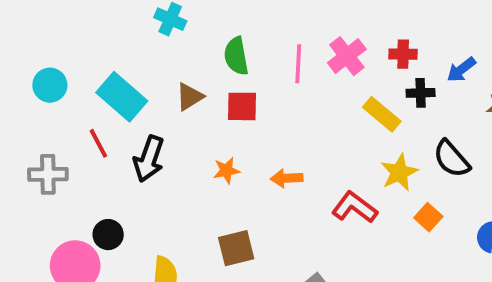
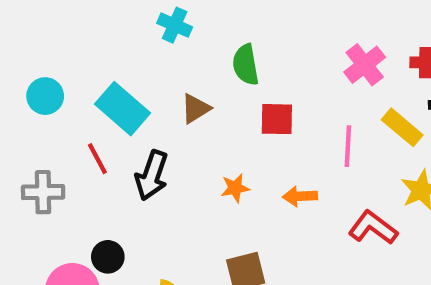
pink line: (298, 64) -> (348, 146), moved
red square: (242, 106) -> (277, 119), moved

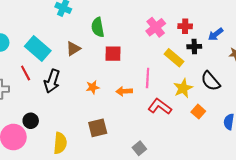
pink line: (348, 146) -> (148, 78), moved

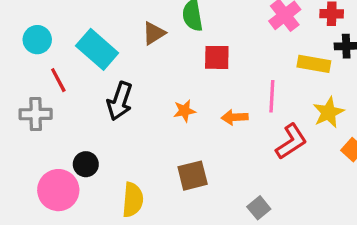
brown triangle: (73, 49) -> (154, 33), moved
yellow rectangle: (174, 58) -> (314, 64), turned -30
red line: (26, 73) -> (58, 80), moved
red L-shape: (160, 107) -> (291, 142), turned 110

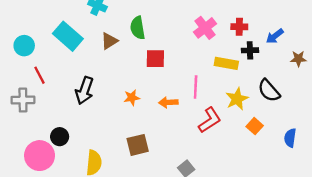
cyan rectangle: (97, 49) -> (68, 36), moved

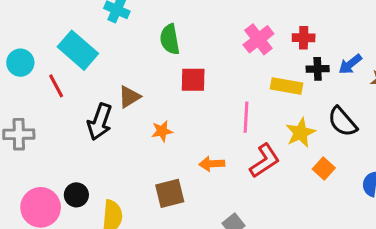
blue arrow: (275, 36) -> (350, 64), moved
brown triangle: (109, 41) -> (129, 97), moved
red line: (40, 75) -> (56, 86), moved
orange arrow: (168, 102) -> (212, 164), moved
black circle: (60, 137) -> (76, 195), moved

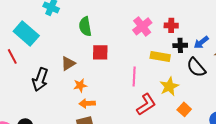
brown triangle: (129, 97) -> (68, 63), moved
black semicircle: (342, 122) -> (196, 67), moved
orange arrow: (212, 164) -> (87, 103), moved

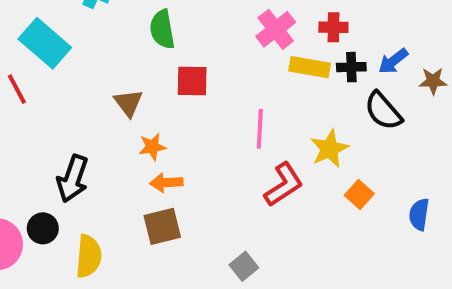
yellow rectangle: (160, 56) -> (310, 67), moved
brown triangle: (68, 63) -> (128, 103), turned -35
black arrow: (40, 79) -> (73, 179), moved

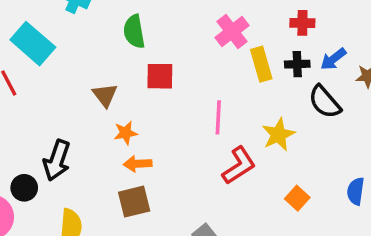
red cross: (333, 27) -> (302, 23), moved
yellow rectangle: (310, 67) -> (261, 64), turned 64
orange square: (359, 195) -> (297, 198), moved
black circle: (43, 228) -> (24, 188), moved

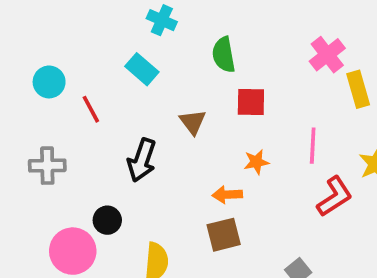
cyan rectangle: (33, 44) -> (142, 69), moved, size x0.7
orange star: (126, 133) -> (256, 162), moved
black arrow: (57, 160) -> (142, 160), moved

